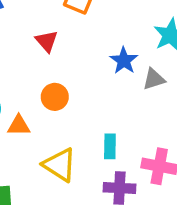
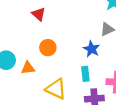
blue star: (124, 61) -> (92, 49), moved

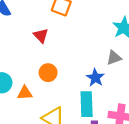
cyan rectangle: (85, 74) -> (87, 104), size x1.5

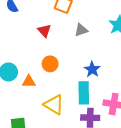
gray triangle: (114, 58) -> (81, 30), moved

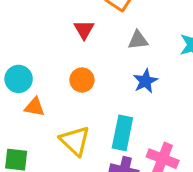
blue star: (92, 69) -> (145, 81), moved
orange triangle: (29, 82) -> (35, 107), moved

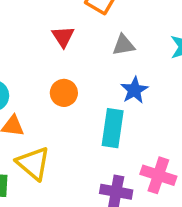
cyan rectangle: (122, 133) -> (113, 128), moved
yellow triangle: (75, 141) -> (33, 163), moved

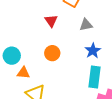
cyan rectangle: (113, 128) -> (94, 77), moved

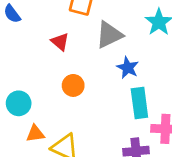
gray triangle: (86, 25) -> (109, 35), size x1.5
orange triangle: (23, 73) -> (35, 134), moved

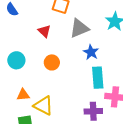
cyan circle: (19, 103) -> (16, 60), moved

